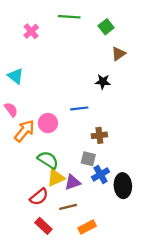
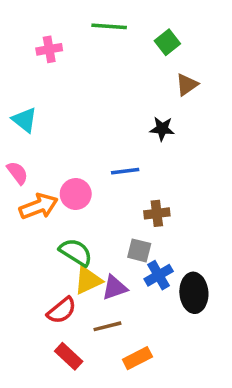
pink cross: (31, 31) -> (49, 49), turned 32
orange arrow: (24, 131) -> (39, 206), turned 30

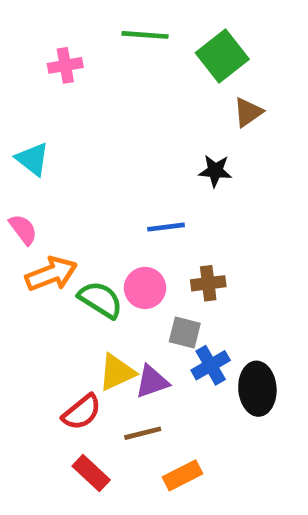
green square: (167, 42) -> (222, 56), size x1.5
pink circle: (76, 194) -> (145, 288), moved
green semicircle: (76, 252) -> (100, 300), moved

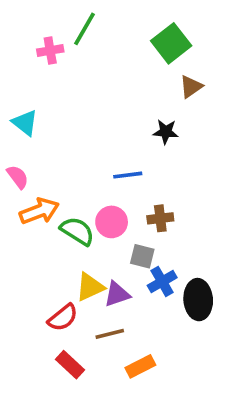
green line: (145, 35) -> (84, 29), moved, turned -64

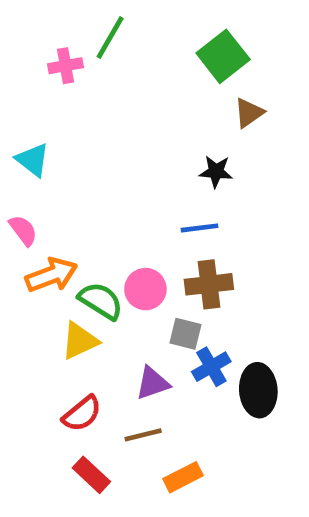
blue line: (128, 175) -> (200, 228), moved
brown cross: (160, 218) -> (209, 284), size x1.4
yellow triangle: (90, 287) -> (80, 341), moved

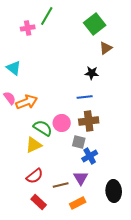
orange arrow: (51, 275) -> (27, 102), moved
purple triangle: (153, 383) -> (81, 178), moved, turned -42
black ellipse: (258, 390) -> (114, 191), moved

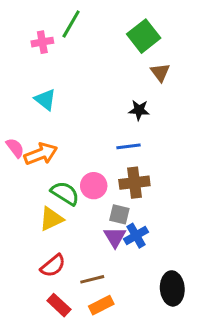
brown triangle: (106, 48) -> (160, 72), turned -32
cyan triangle: (14, 68) -> (45, 99), moved
purple triangle: (81, 178) -> (115, 237), moved
orange rectangle: (78, 203) -> (101, 305), moved

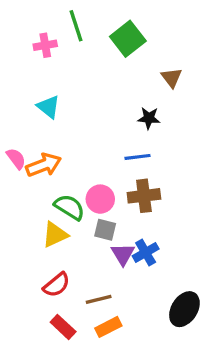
green line: (71, 24) -> (76, 26), turned -48
green square: (144, 36) -> (128, 39), moved
gray square: (119, 214) -> (105, 230), moved
black ellipse: (172, 288) -> (184, 309), turned 36

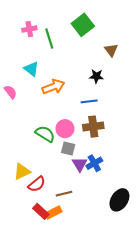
green line: (76, 26) -> (49, 39), moved
pink semicircle: (16, 159) -> (10, 92), moved
orange arrow: (44, 165) -> (53, 87), moved
yellow triangle: (55, 235) -> (22, 172), moved
orange rectangle: (108, 327) -> (53, 212), moved

